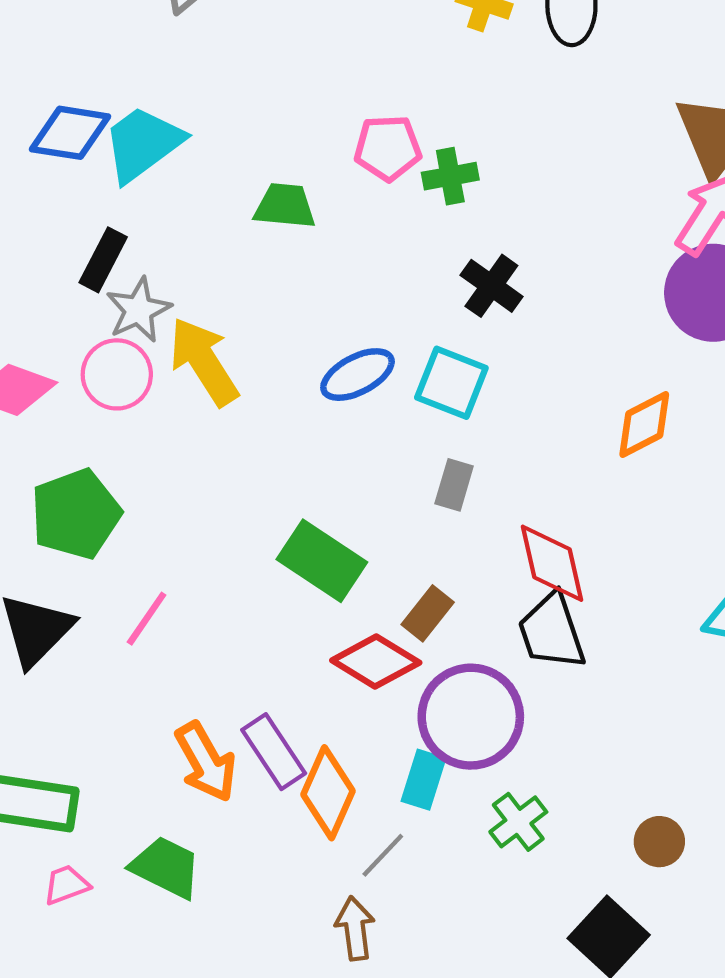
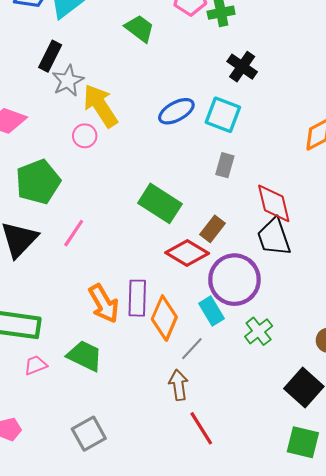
green trapezoid: (285, 206) -> (140, 28), turned 32
pink circle: (117, 374) -> (85, 136), moved, size x0.7
purple rectangle: (274, 752) -> (137, 298), turned 36
cyan rectangle: (423, 780) -> (211, 311), turned -48

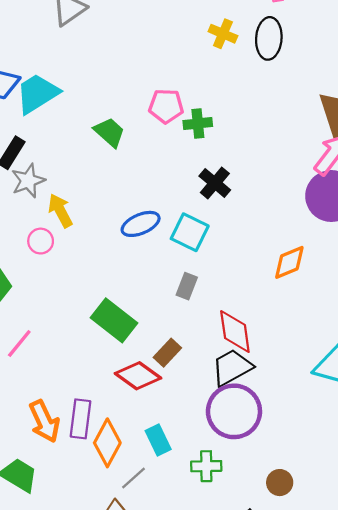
yellow arrow: (100, 106) -> (60, 211), size x0.7
black trapezoid: (274, 237) -> (232, 367), turned 75
purple circle: (234, 280) -> (234, 411), moved
green cross: (259, 331) -> (206, 466), turned 32

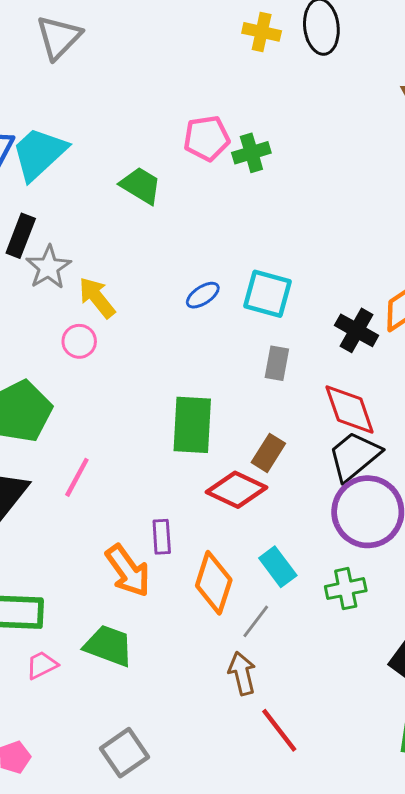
black cross: (215, 183) -> (357, 330), moved
blue ellipse: (141, 224) -> (203, 295), size x0.7
green rectangle: (114, 320) -> (192, 425), turned 66
purple rectangle: (80, 419) -> (162, 537), moved, size x0.7

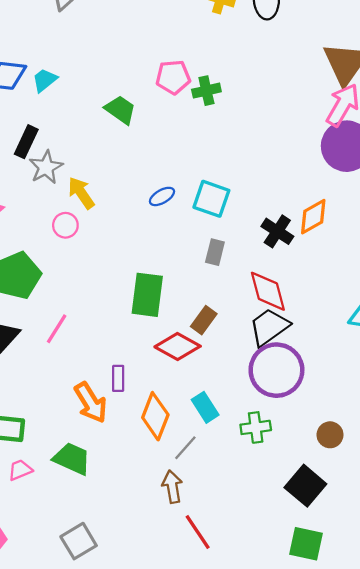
cyan trapezoid: (39, 153) -> (45, 80), size x0.6

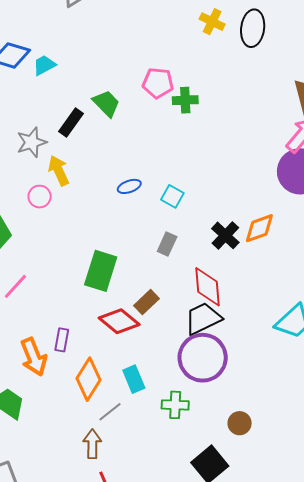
black rectangle: (26, 142) -> (71, 123), moved
cyan square: (211, 199) -> (172, 196), size x0.7

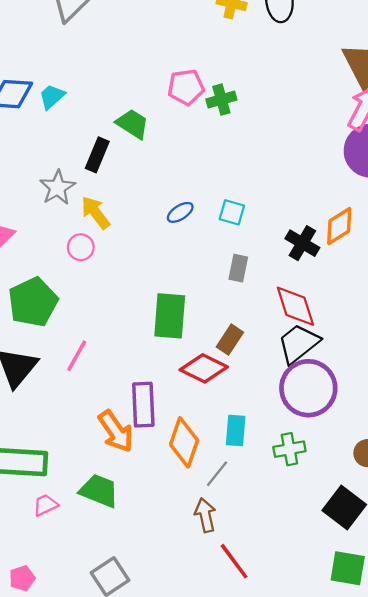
purple rectangle: (62, 340) -> (143, 405), size x1.6
cyan rectangle: (134, 379) -> (236, 431), turned 40

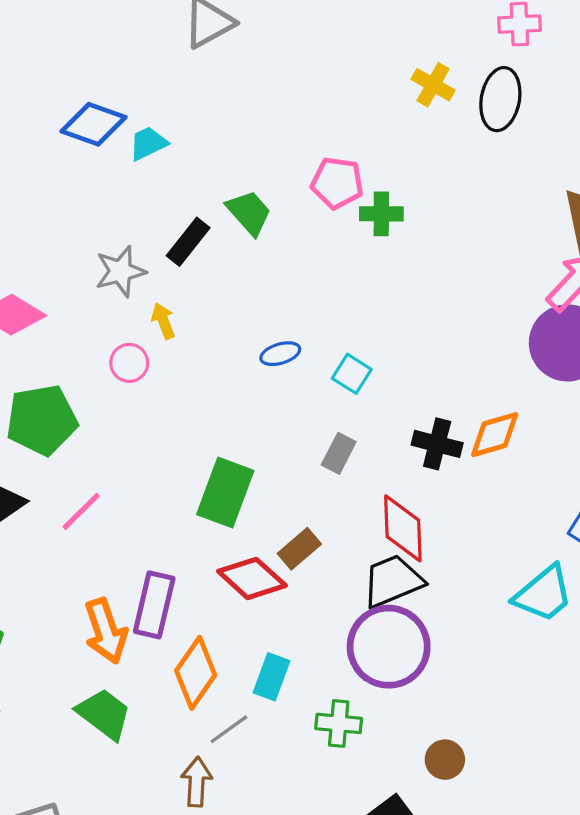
yellow arrow: (96, 213) -> (163, 321), size x0.7
black cross: (302, 243) -> (437, 444), turned -32
green trapezoid: (99, 491) -> (104, 714), moved

